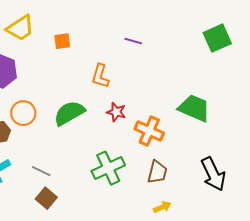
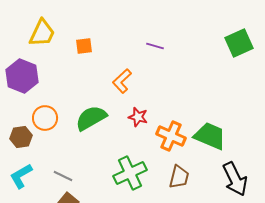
yellow trapezoid: (20, 28) -> (42, 33), turned -32
orange L-shape: (100, 76) -> (122, 81), turned 30
green trapezoid: (194, 108) -> (210, 136), moved

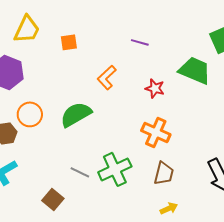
red star: (138, 117) -> (155, 88), moved
green trapezoid: (210, 136) -> (195, 70), moved
gray line: (63, 176) -> (80, 172), moved

